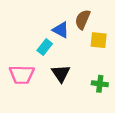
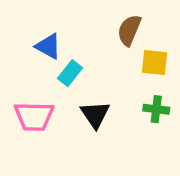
blue triangle: (61, 30) -> (48, 46), moved
green cross: (100, 84) -> (156, 109), moved

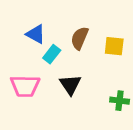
brown semicircle: (129, 30) -> (80, 38), moved
green cross: (156, 109) -> (120, 101), moved

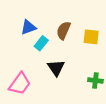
blue triangle: (36, 34) -> (28, 27), turned -49
pink trapezoid: (25, 86) -> (20, 84), moved, turned -55

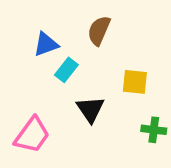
brown semicircle: (63, 30) -> (99, 31), moved
yellow square: (91, 37) -> (135, 82), moved

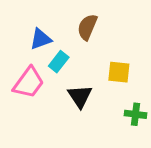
pink trapezoid: (32, 135) -> (29, 83), moved

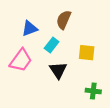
cyan rectangle: (59, 62) -> (52, 45), moved
green cross: (135, 114) -> (93, 91), moved

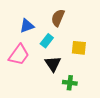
green cross: (93, 91) -> (70, 83), moved

